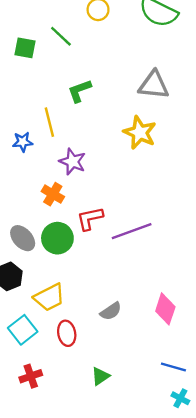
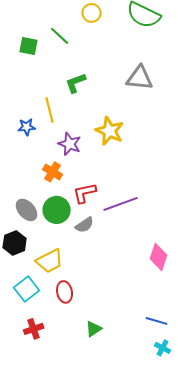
yellow star: (140, 133) -> (110, 131), moved
pink diamond: (165, 309) -> (159, 257), moved
gray semicircle: (111, 311) -> (85, 225), moved

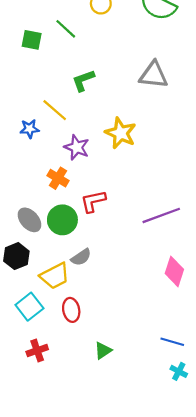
yellow line: (50, 110) -> (55, 110), turned -35
purple line: (121, 204) -> (161, 215), moved
gray semicircle: (85, 225) -> (81, 257), moved

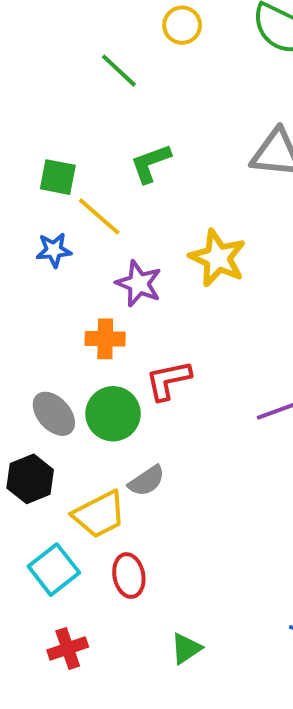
green square: (32, 40) -> (58, 177), moved
orange cross: (58, 178) -> (105, 339), turned -30

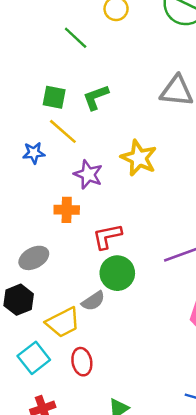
green square: (58, 177) -> (54, 97), moved
gray ellipse: (54, 414) -> (34, 258), turned -76
green circle: (113, 414) -> (117, 273), moved

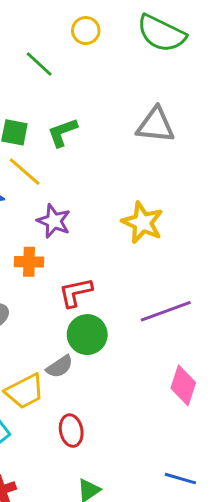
yellow star: (139, 158) -> (142, 223), moved
red ellipse: (82, 362) -> (71, 431), moved

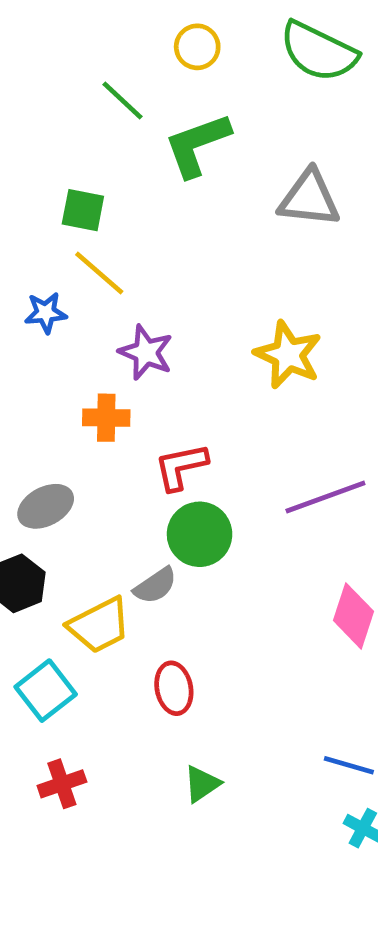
green L-shape: (62, 132) -> (197, 145), moved, size x1.4

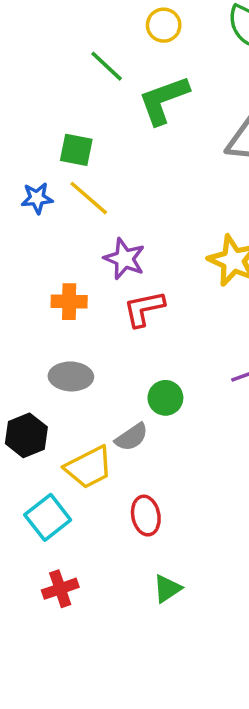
blue star: (46, 313) -> (37, 198), moved
orange cross: (106, 418) -> (69, 302), moved
red L-shape: (181, 467) -> (144, 309), moved
gray ellipse: (46, 506) -> (71, 376), moved, turned 30
green circle: (200, 534) -> (165, 398), size x0.7

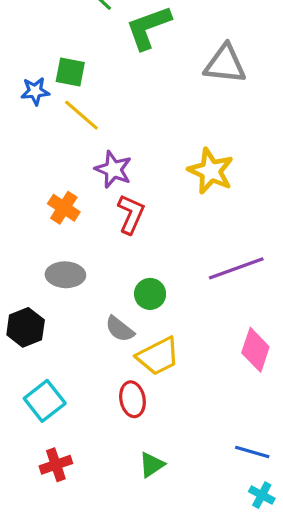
blue star: (37, 198) -> (35, 91), moved
orange cross: (69, 302) -> (64, 208), turned 32
red L-shape: (144, 309) -> (131, 214), turned 126
gray semicircle: (132, 437) -> (120, 329), turned 72
yellow trapezoid: (89, 467) -> (158, 356), moved

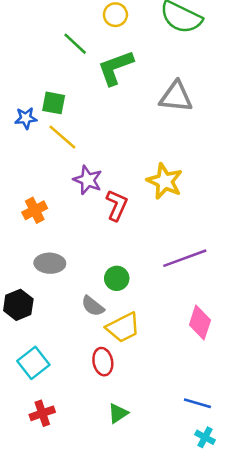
orange cross: (64, 208) -> (35, 210), moved, turned 30
red L-shape: (131, 214) -> (117, 205), moved

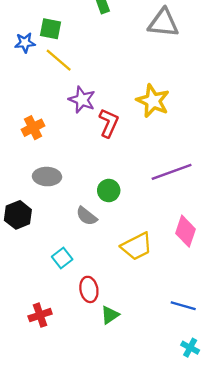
yellow trapezoid: (123, 328) -> (137, 246), moved
red ellipse: (103, 362) -> (89, 289), moved
cyan square: (33, 363) -> (62, 258), moved, size x0.7
cyan cross: (205, 437) -> (190, 348), moved

